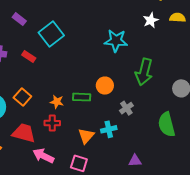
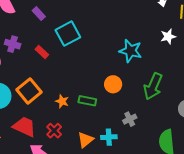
orange circle: (105, 86) -> (113, 84), moved
orange square: (22, 97) -> (29, 91), size x1.4
red cross: (52, 123) -> (54, 131), moved, turned 35

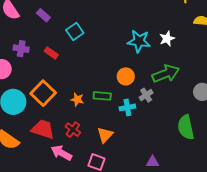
cyan square: (68, 34) -> (75, 32), size x0.7
white star: (168, 37) -> (167, 39), moved
green arrow: (153, 86) -> (166, 74), turned -128
gray cross: (130, 119) -> (146, 95), moved
cyan cross: (109, 137) -> (127, 107), moved

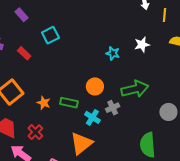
white star: (167, 39) -> (142, 45), moved
cyan star: (139, 41) -> (113, 53), size x0.6
cyan cross: (127, 107) -> (92, 117), turned 35
orange triangle: (105, 135) -> (81, 143), moved, size x1.4

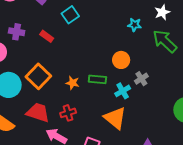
green arrow: (135, 89) -> (165, 41), moved, turned -116
cyan cross: (92, 117) -> (123, 91), turned 35
red cross: (35, 132) -> (68, 113), turned 35
orange triangle: (81, 143) -> (115, 118), turned -35

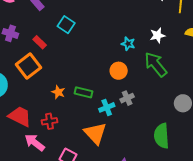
cyan square: (70, 15) -> (66, 25), turned -30
orange circle: (121, 60) -> (119, 71), moved
orange square: (38, 76) -> (28, 66), moved

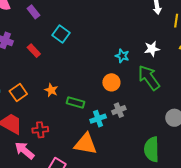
orange square: (28, 66) -> (18, 93), moved, size x0.7
orange star: (58, 92) -> (51, 90), moved
orange triangle: (95, 133) -> (86, 144), turned -40

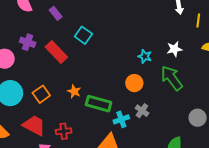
red rectangle: (34, 51) -> (56, 52), size x1.6
green rectangle: (75, 103) -> (99, 104), size x1.4
gray cross: (119, 110) -> (142, 111), turned -32

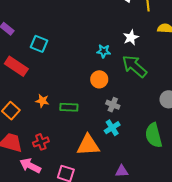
green rectangle: (99, 104) -> (69, 107), size x0.7
cyan cross: (121, 119) -> (112, 128), moved

